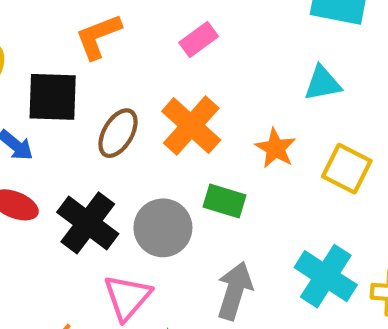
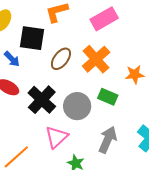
pink rectangle: (199, 39) -> (104, 19), size x1.5
orange star: (276, 148) -> (135, 74), turned 30

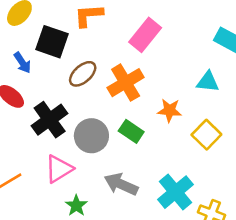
pink rectangle: (104, 19) -> (145, 35), turned -32
gray arrow: (108, 140) -> (121, 184), turned -100

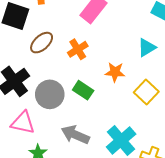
cyan triangle: (208, 82) -> (147, 48), turned -36
orange cross: (126, 83) -> (78, 49), size x0.7
pink triangle: (59, 169) -> (23, 123), turned 45

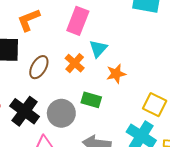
cyan triangle: (147, 48) -> (98, 49), moved
yellow square: (146, 92) -> (155, 105), moved

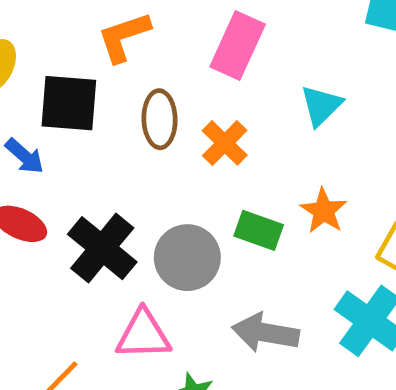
cyan triangle: (98, 49) -> (321, 106), moved
brown ellipse: (39, 67) -> (160, 119), moved, turned -35
orange star: (116, 74) -> (324, 211), moved, turned -30

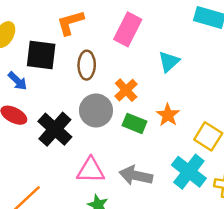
orange cross: (225, 143) -> (126, 90), moved
gray circle: (187, 258) -> (96, 110), moved
pink triangle: (143, 335) -> (91, 170), moved

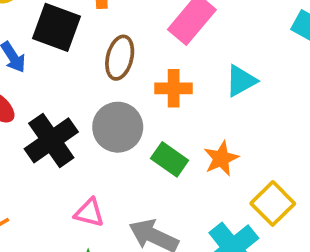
orange cross: (126, 90) -> (174, 88), moved, turned 30
pink triangle: (91, 170) -> (89, 213), size x0.7

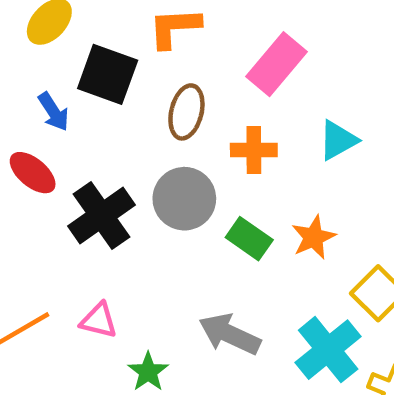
pink triangle: (89, 213) -> (99, 321), moved

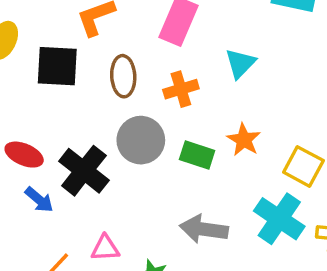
blue arrow: (54, 112) -> (39, 200), moved

